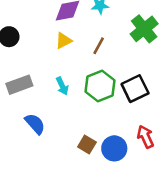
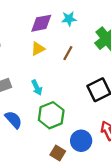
green hexagon: (100, 86) -> (51, 115), moved
brown square: (87, 145) -> (58, 153), moved

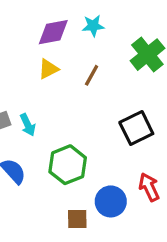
cyan arrow: (37, 88) -> (28, 125), moved
brown square: (58, 153) -> (77, 219), turned -32

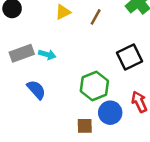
cyan arrow: (28, 125) -> (47, 54), turned -49
green hexagon: (68, 165) -> (94, 86), moved

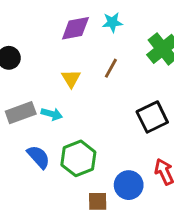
yellow triangle: (63, 12) -> (71, 79), moved, turned -35
green hexagon: (94, 86) -> (78, 158), moved

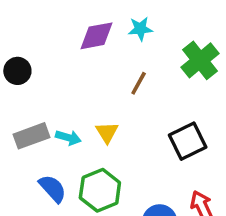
yellow triangle: (71, 79) -> (107, 132), moved

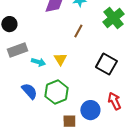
gray rectangle: (31, 136) -> (17, 50), moved
black square: (188, 141) -> (106, 64), turned -35

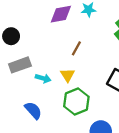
brown line: (78, 31) -> (76, 48), moved
green hexagon: (56, 92) -> (76, 102), moved

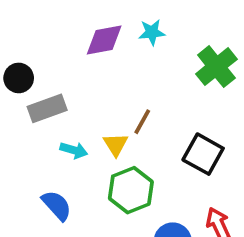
brown line: (76, 48) -> (142, 122), moved
gray rectangle: (20, 65) -> (47, 108), moved

